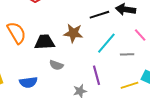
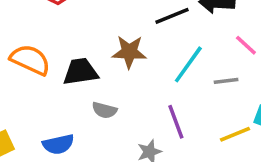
orange semicircle: (16, 33) -> (30, 60), turned -30

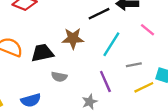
gray line: (226, 81) -> (134, 65), moved

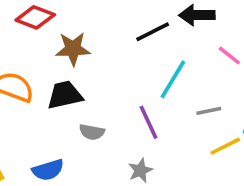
brown star: (73, 38) -> (73, 49), moved
purple line: (105, 81) -> (149, 122), moved

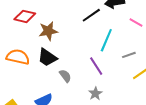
black trapezoid: (65, 95) -> (47, 57), turned -125
gray semicircle: (92, 132) -> (65, 76), turned -128

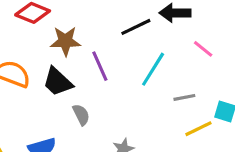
purple line: (96, 66) -> (100, 66), moved

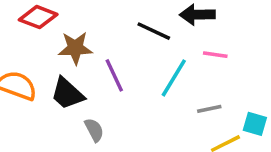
black line: (136, 27) -> (154, 31), turned 52
pink line: (203, 49) -> (215, 55), moved, turned -30

